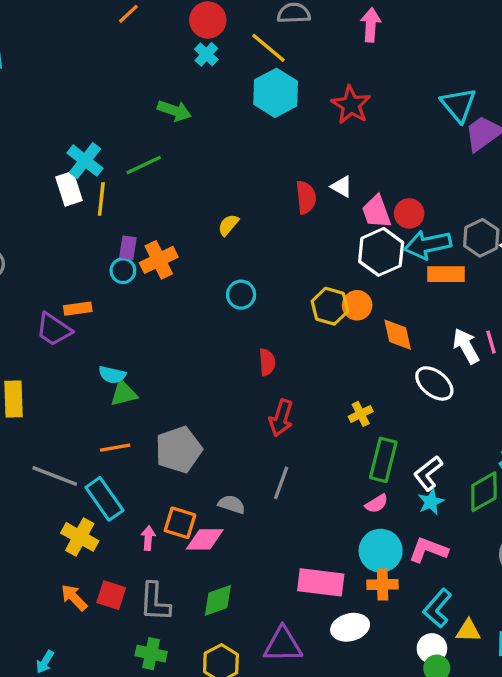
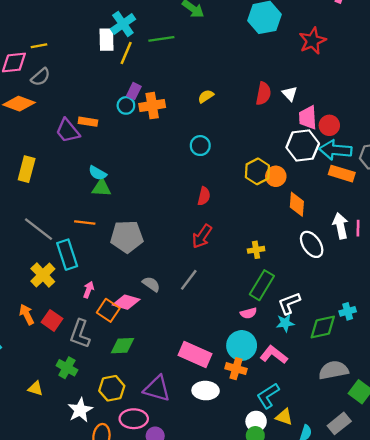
orange square: (180, 523) -> (108, 310), moved

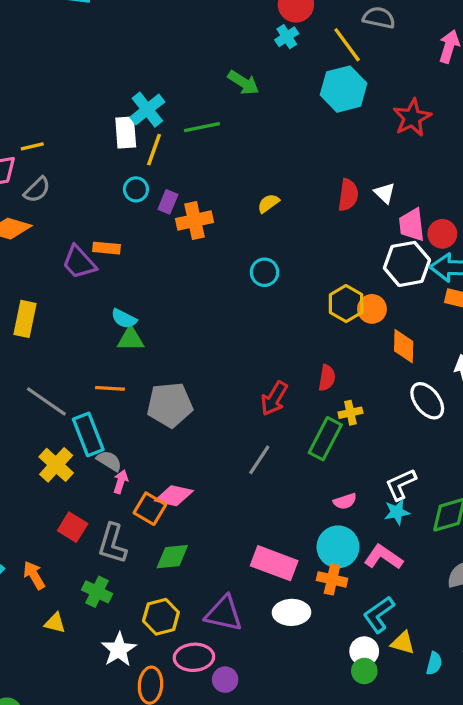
cyan circle: (126, 105) -> (136, 189), moved
red semicircle: (204, 196) -> (327, 378), moved
gray semicircle: (151, 284) -> (109, 461), moved
green rectangle: (262, 285) -> (325, 439), moved
orange arrow: (27, 314) -> (34, 575), moved

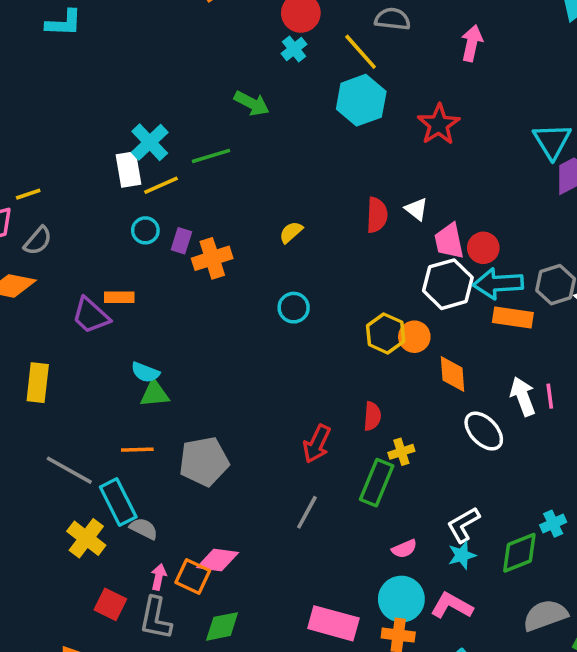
yellow line: (154, 150) -> (161, 185), turned 52
pink arrow: (121, 482) -> (159, 577), moved

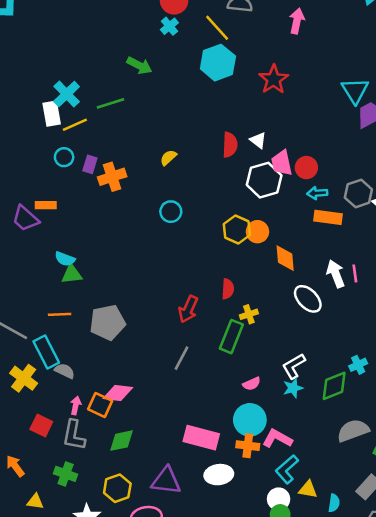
white hexagon: (448, 284) -> (264, 180), moved
cyan arrow: (498, 284) -> (317, 193), size x0.6
pink L-shape: (452, 606) -> (277, 439), moved

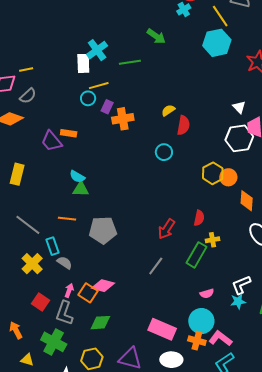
yellow line: (75, 125) -> (99, 86), moved
red semicircle: (230, 145) -> (183, 125), moved
cyan rectangle: (46, 352) -> (53, 246), size x0.7
green cross: (66, 474) -> (54, 342), size x1.4

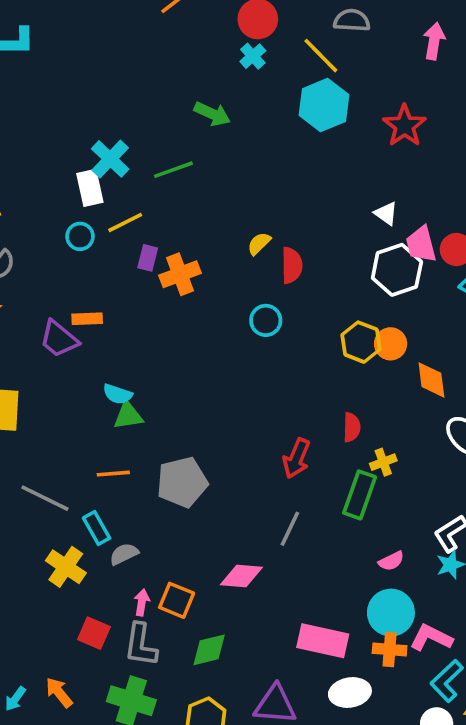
cyan circle: (88, 98) -> (80, 236), moved
gray semicircle: (65, 263) -> (124, 554), turned -49
pink diamond: (103, 286) -> (241, 576), moved

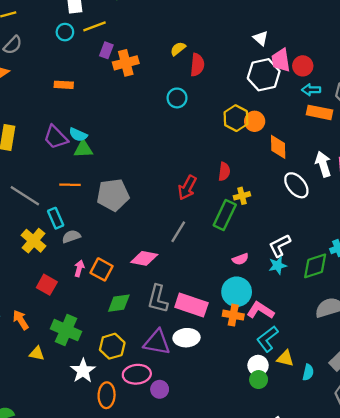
purple trapezoid: (59, 339) -> (56, 137), moved
gray L-shape: (141, 645) -> (158, 299), moved
white ellipse: (350, 692) -> (186, 338), moved

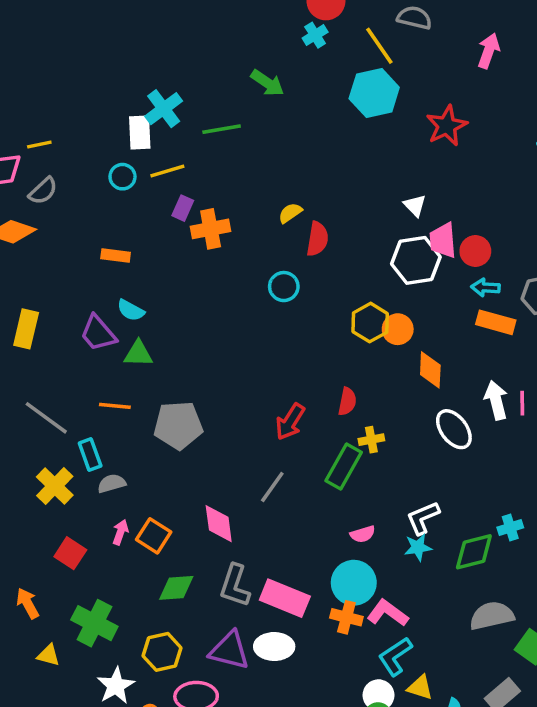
cyan semicircle: (78, 135) -> (131, 310), moved
pink diamond: (144, 258) -> (219, 524), turned 68

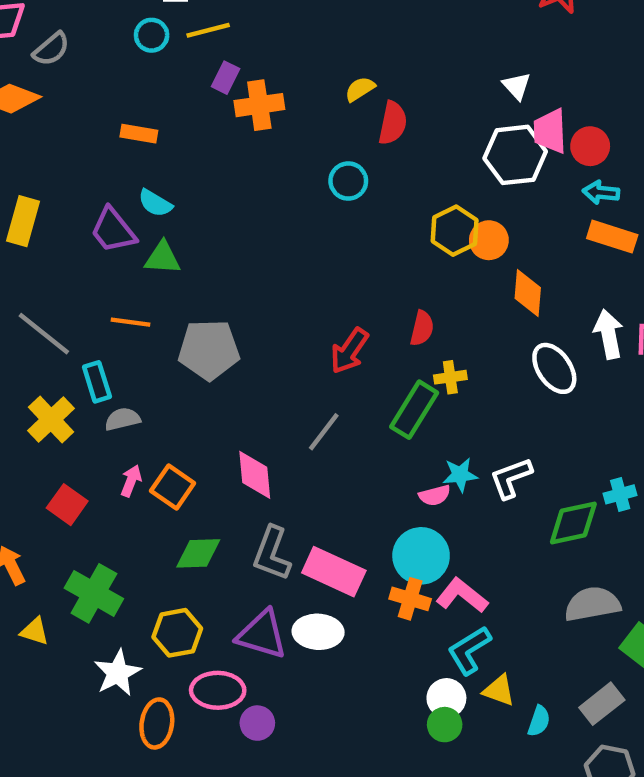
cyan star: (418, 547) -> (460, 475), moved

